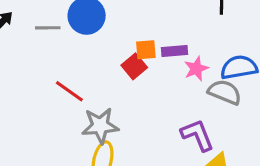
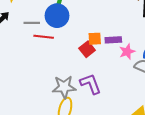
red line: (69, 91) -> (44, 37), moved, turned -30
purple L-shape: (197, 135) -> (91, 84), moved

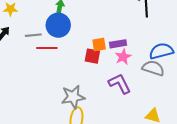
red square: (87, 49) -> (92, 56), turned -35
pink star: (127, 52) -> (123, 57), moved
purple L-shape: (91, 84) -> (120, 84), moved

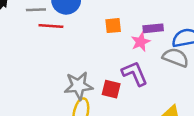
purple rectangle: (118, 44) -> (153, 28), moved
red square: (92, 56) -> (111, 89), moved

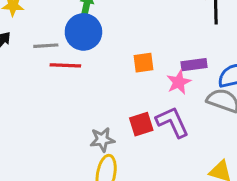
gray star: (78, 86) -> (102, 140), size x0.7
red square: (111, 89) -> (141, 124), moved, turned -30

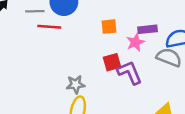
red square: (141, 124) -> (112, 62), moved

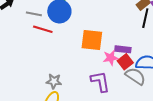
orange square: (109, 27) -> (92, 40), size x1.6
red square: (112, 62) -> (125, 62), moved, turned -35

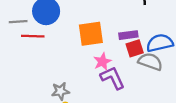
pink star: (111, 58) -> (102, 62), moved
red square: (125, 62) -> (135, 48), turned 35

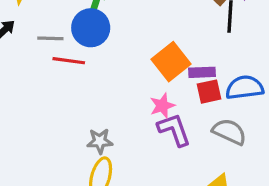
orange square: (91, 34) -> (171, 62), moved, turned -36
gray semicircle: (150, 62) -> (229, 132), moved

